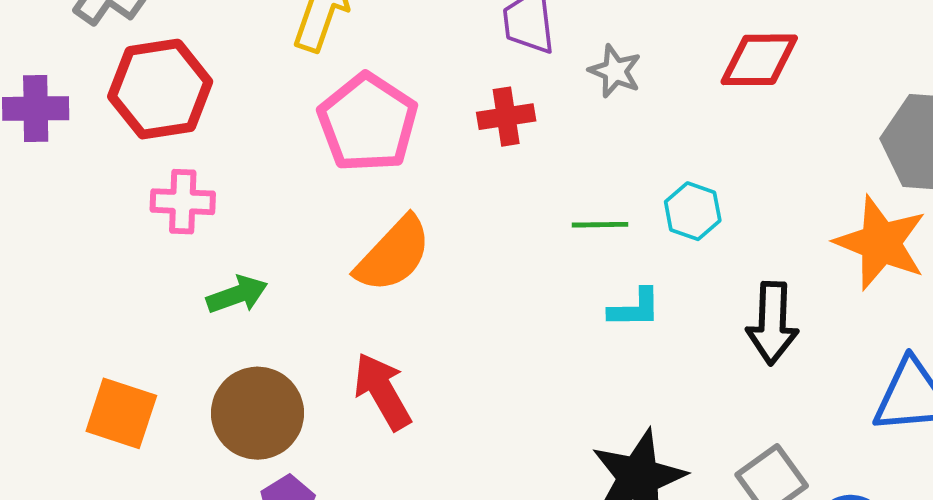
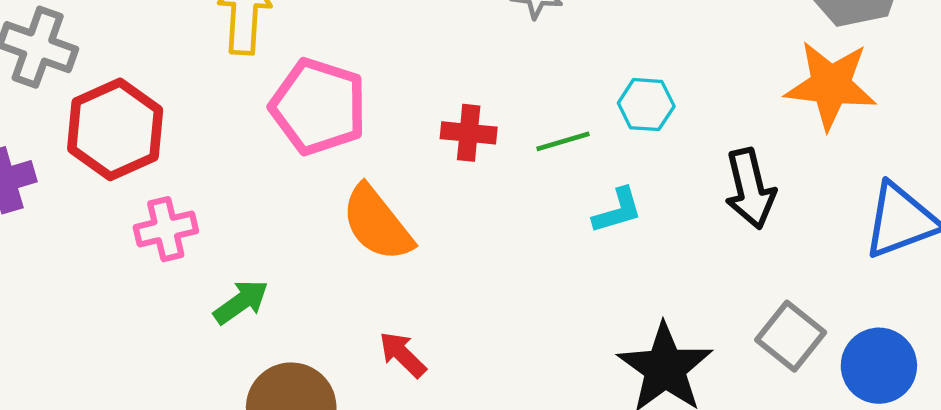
red cross: (506, 117) -> (469, 133), moved, turned 30
orange semicircle: (393, 254) -> (377, 223), turned 114
red arrow: (382, 391) -> (403, 355), size x0.7

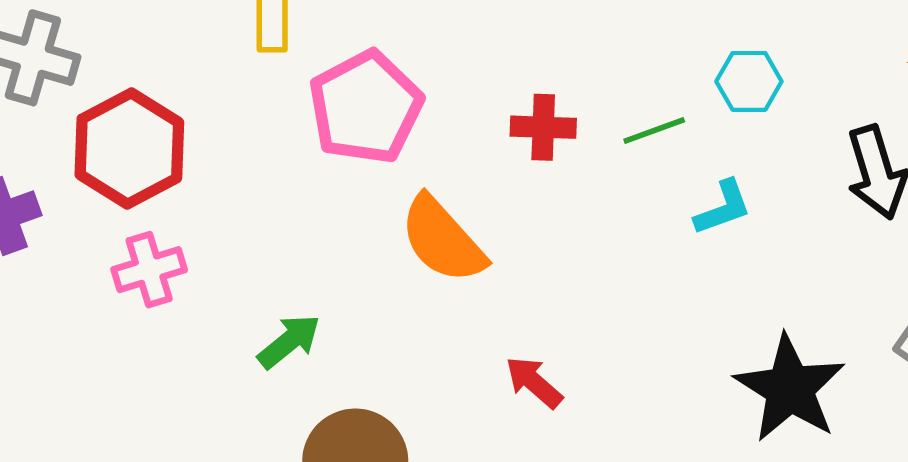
pink pentagon: (318, 107) -> (366, 107), turned 30
pink cross: (166, 229) -> (149, 270), moved
red arrow: (403, 355) -> (534, 382), moved

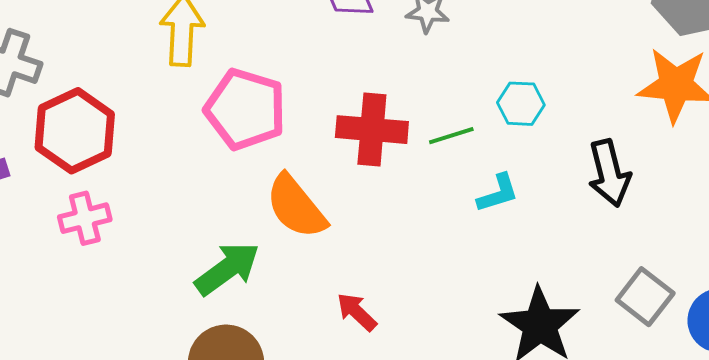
pink pentagon: (366, 107) -> (245, 109), turned -30
red cross: (543, 127) -> (372, 130), size x1.5
green arrow: (289, 341) -> (227, 269), moved, size x1.4

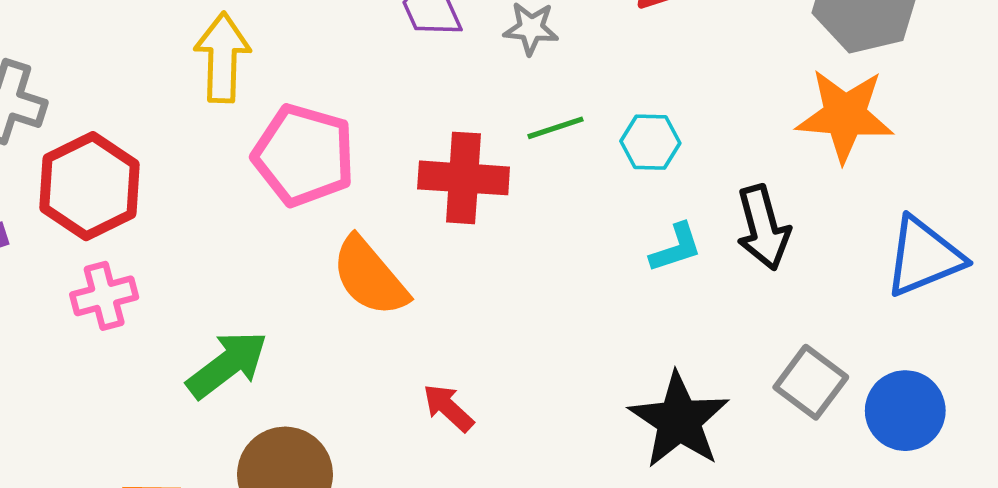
green line: (451, 136) -> (555, 128), moved
cyan L-shape: (498, 193) -> (676, 248), moved
green arrow: (227, 269) -> (227, 365), moved

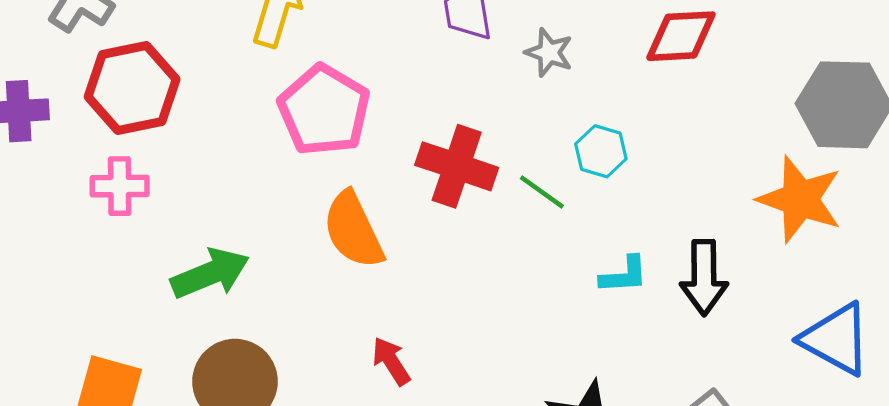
green line: (555, 128) -> (542, 192), moved, turned 39
cyan hexagon: (650, 142) -> (601, 151), moved
blue triangle: (924, 257) -> (836, 339), turned 36

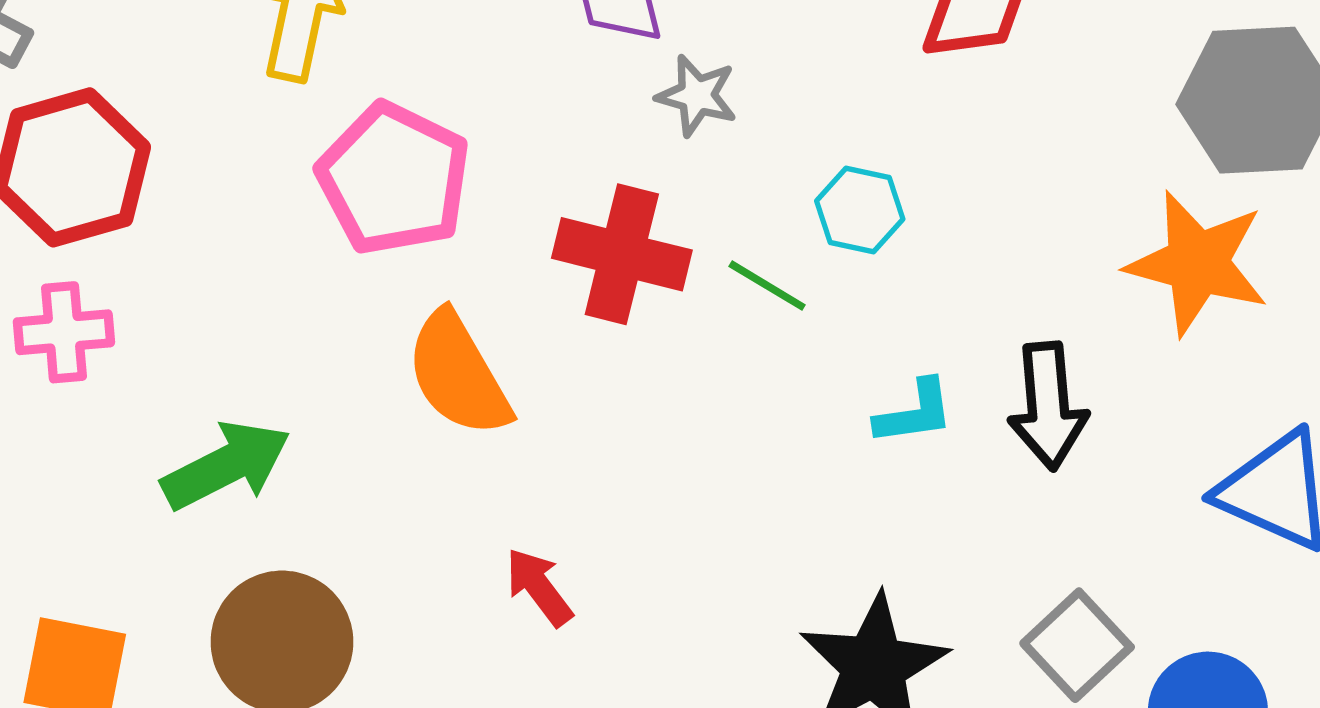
gray star: (549, 53) -> (697, 96), moved

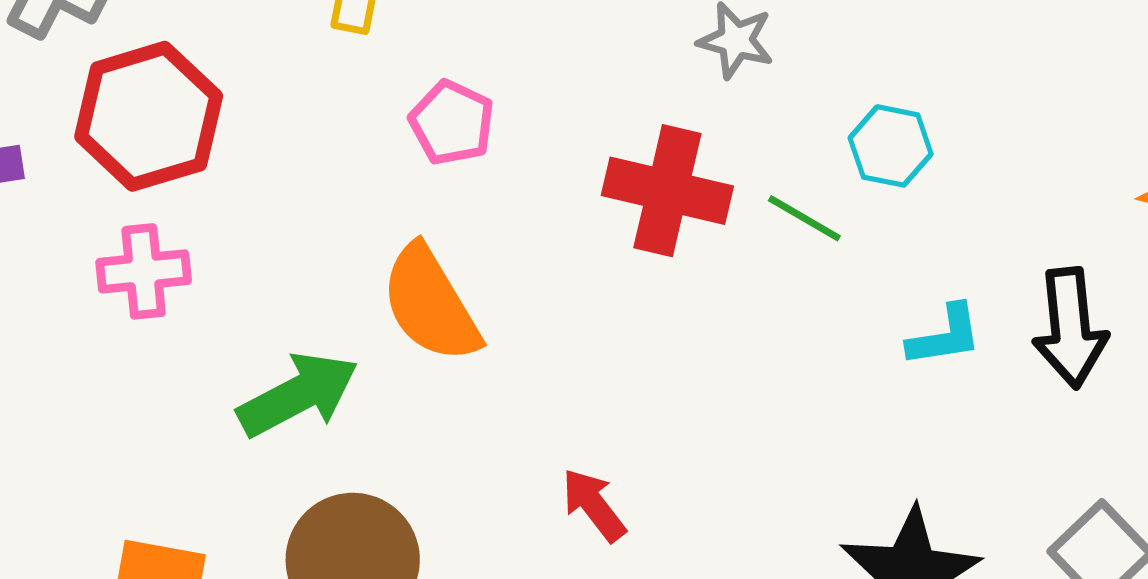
pink pentagon: (394, 179) -> (452, 123), size x0.6
orange semicircle: (458, 374) -> (430, 304), moved

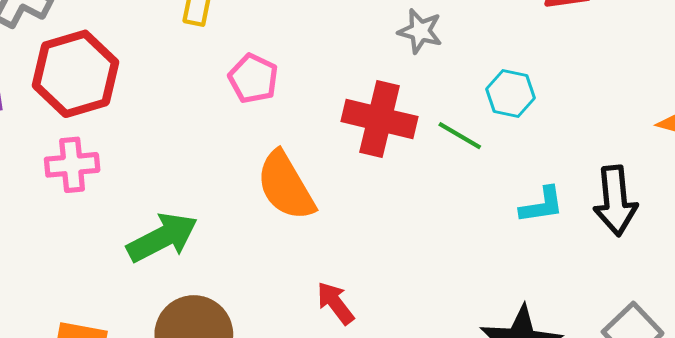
orange semicircle: (430, 304) -> (286, 186), moved

